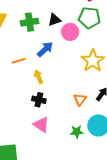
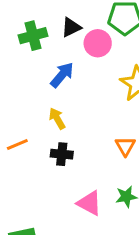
orange line: (19, 61) -> (17, 145), moved
pink triangle: (41, 125) -> (89, 203), moved

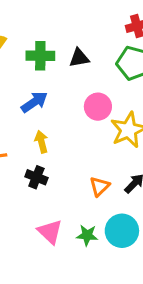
pink circle: (98, 43) -> (98, 107), moved
blue arrow: (62, 75) -> (34, 102), moved

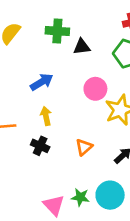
green cross: (40, 56) -> (57, 31), moved
orange triangle: (100, 186) -> (84, 147), moved
pink triangle: (50, 232) -> (54, 205), moved

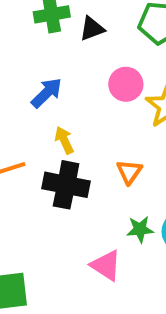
black cross: (40, 146) -> (66, 185), size x1.6
green star: (80, 197) -> (140, 229), moved

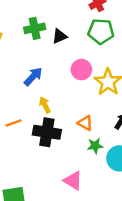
orange triangle: (129, 172) -> (85, 123), turned -35
green star: (140, 229) -> (95, 146), moved

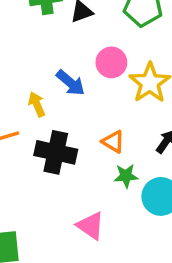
blue arrow: (33, 76) -> (71, 83), moved, turned 84
yellow arrow: (45, 105) -> (37, 104), moved

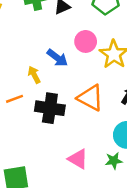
orange triangle: (113, 142) -> (90, 98), size x1.6
green star: (126, 176) -> (114, 161), moved

